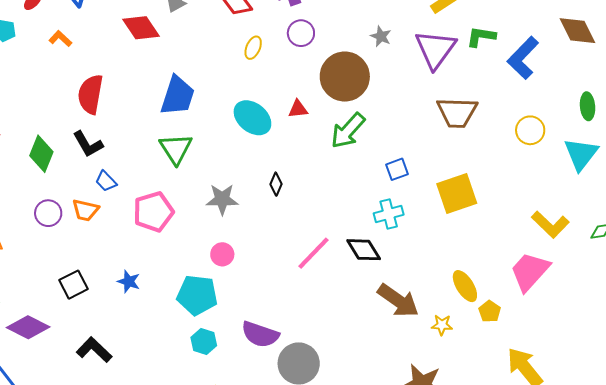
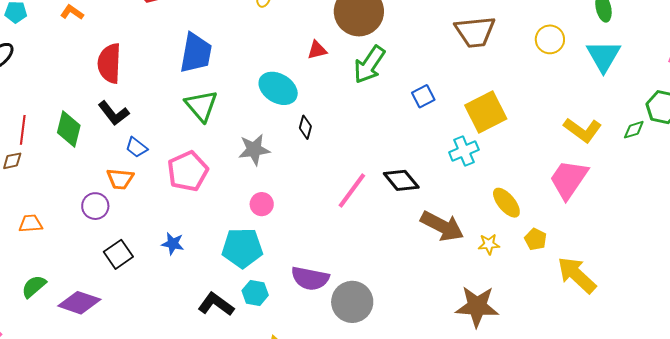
cyan ellipse: (252, 118) -> (278, 88), moved
purple circle: (48, 213) -> (95, 206), moved
cyan cross: (389, 214) -> (464, 151), moved
yellow pentagon: (490, 311) -> (536, 239), moved
black L-shape: (94, 350) -> (216, 304), moved

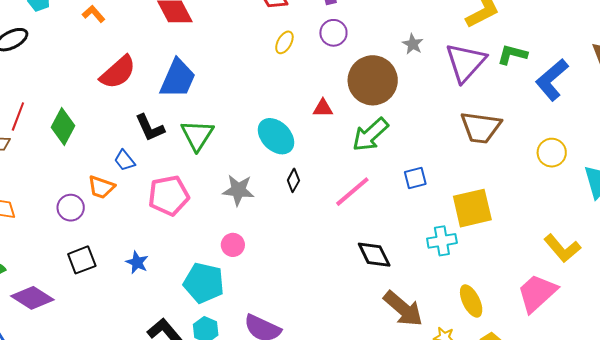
blue trapezoid: (196, 53) -> (178, 78), moved
red semicircle: (109, 63) -> (118, 72), turned -147
black L-shape: (114, 113) -> (150, 128), moved
pink line: (352, 191) -> (352, 192), moved

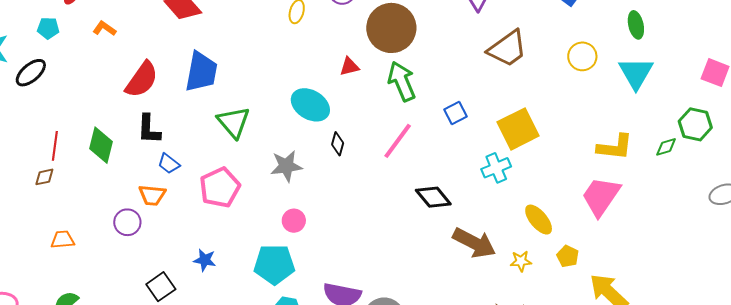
brown trapezoid: (481, 127) -> (507, 49), turned -30
black L-shape: (150, 128) -> (149, 129), moved, turned 40
green arrow: (370, 135) -> (402, 81), turned 123
yellow L-shape: (562, 248) -> (615, 147), turned -30
black square: (82, 260) -> (161, 287), moved

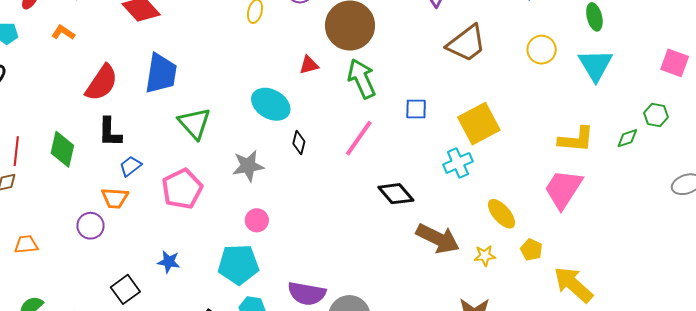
blue square: (456, 113) -> (416, 109), turned 30
green hexagon: (695, 124) -> (656, 115), size x0.7
blue trapezoid: (169, 164) -> (130, 166), turned 105

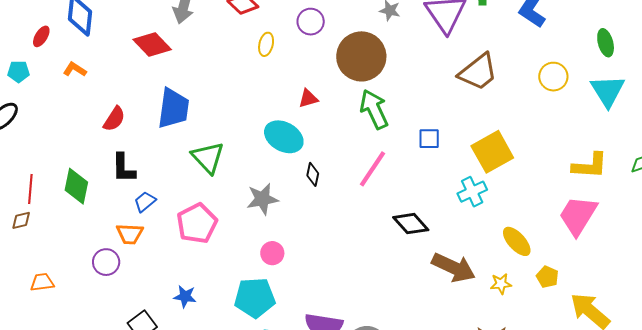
red triangle: (309, 65) -> (308, 98), moved
red semicircle: (102, 83) -> (114, 119), size x0.7

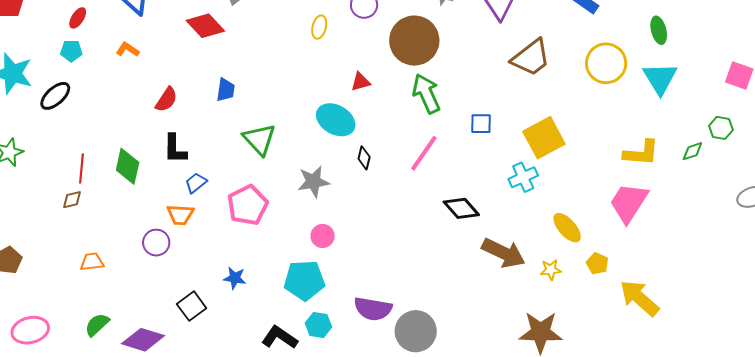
red ellipse: (41, 36) -> (78, 18), moved
yellow circle: (553, 77) -> (606, 63), size x1.4
blue trapezoid: (173, 108) -> (226, 90), size x0.6

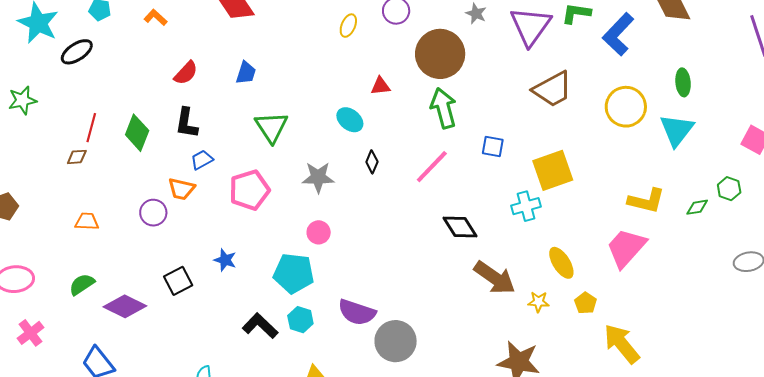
cyan ellipse: (336, 120) -> (350, 120), size x0.7

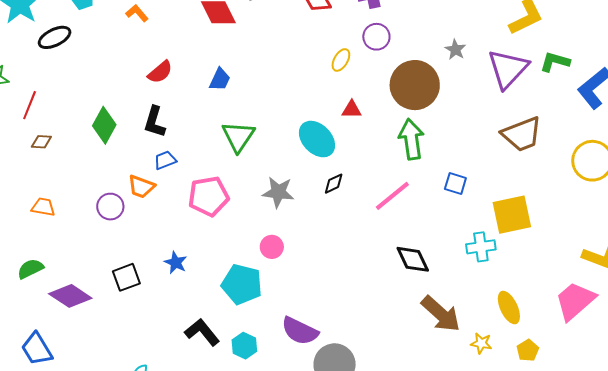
yellow ellipse: (348, 26) -> (341, 60), moved
cyan ellipse: (350, 120) -> (317, 139), size x1.4
red line: (91, 128) -> (30, 105), moved
black diamond: (372, 162) -> (334, 184), turned 35
cyan hexagon: (300, 320) -> (244, 346), moved

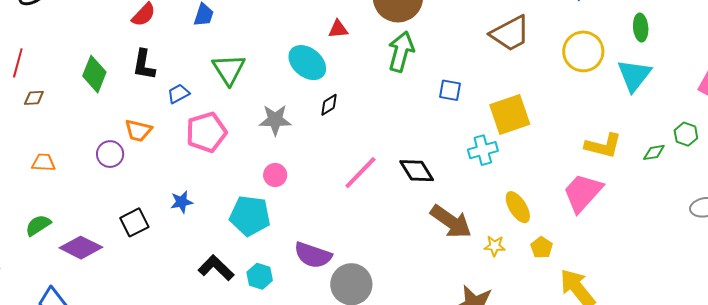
green arrow: (411, 139) -> (401, 52), turned 30
blue trapezoid: (165, 160) -> (178, 94), moved
pink line: (392, 196) -> (360, 173), moved
blue star: (176, 263) -> (182, 202), turned -30

